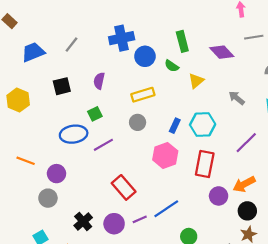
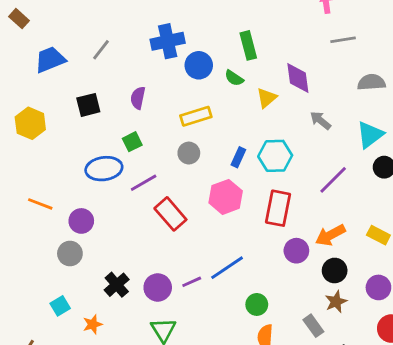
purple diamond: (222, 52) -> (298, 78), moved, turned 35
red rectangle: (124, 187) -> (170, 214), moved

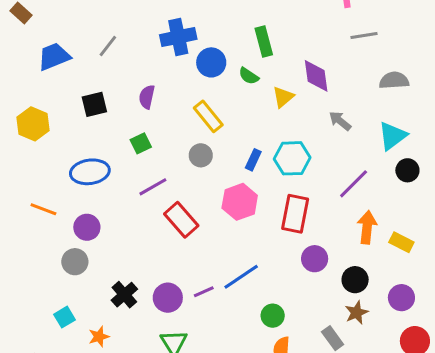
yellow rectangle: (196, 116) -> (208, 116), turned 68
blue ellipse: (104, 169) -> (90, 172), moved
orange arrow: (330, 235) -> (367, 227), moved, turned 124

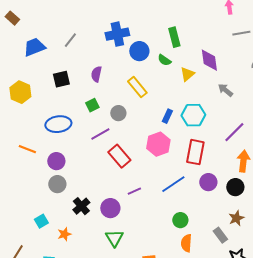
gray circle: (201, 155) -> (118, 113), moved
gray circle: (75, 262) -> (57, 184), moved
blue line: (241, 277) -> (173, 184), moved
black circle: (355, 280) -> (235, 187), moved
purple line: (204, 292) -> (134, 191), moved

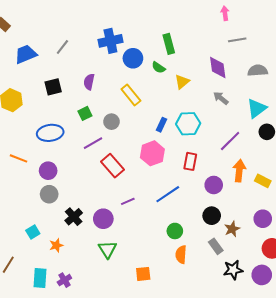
purple diamond: (209, 60) -> (218, 67), moved
red rectangle: (195, 152) -> (190, 161), size x0.7
purple circle: (208, 182) -> (214, 185), moved
black circle: (235, 187) -> (212, 216), moved

